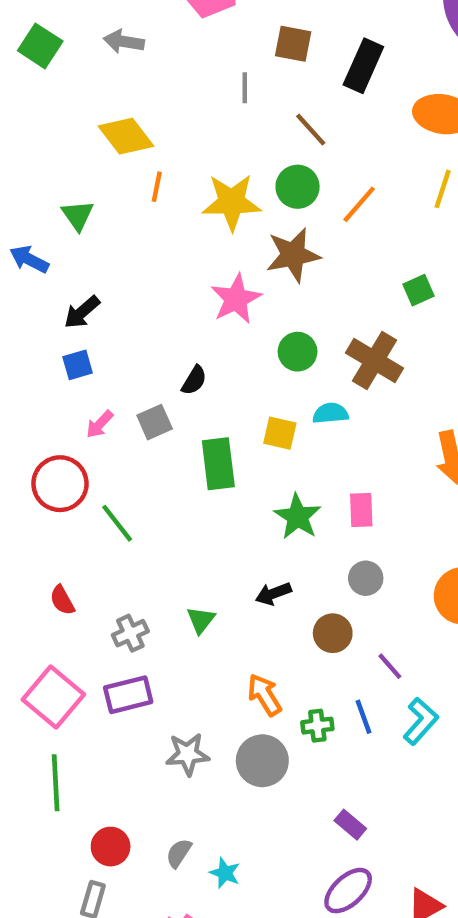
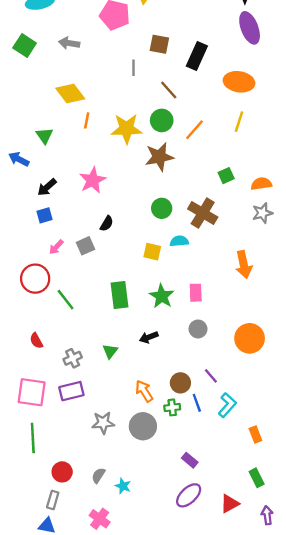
pink star: (236, 299) -> (93, 180), moved
green rectangle: (218, 464) -> (119, 295), moved
brown circle: (333, 633) -> (180, 383), moved
pink square: (53, 697) -> (32, 392), turned -32

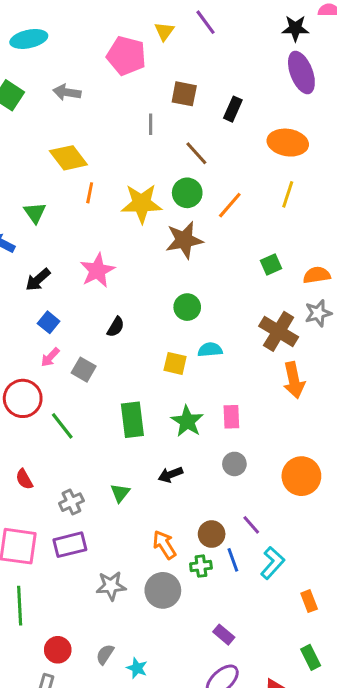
black rectangle: (197, 56) -> (233, 109), size x0.7
brown cross: (203, 213) -> (279, 331), moved
blue square: (45, 215) -> (49, 322), moved, turned -35
gray square: (86, 246) -> (84, 370), moved, turned -36

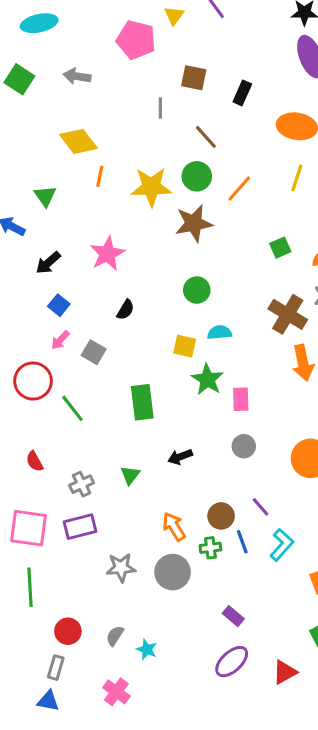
green star: (187, 421) -> (207, 380), moved

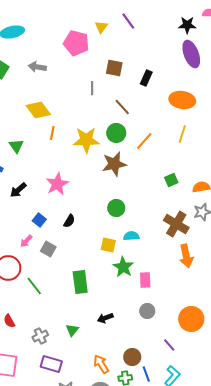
blue square: (59, 305) -> (39, 220), moved
purple line: (260, 507) -> (169, 345), moved
purple rectangle: (80, 527) -> (51, 364), moved, turned 30

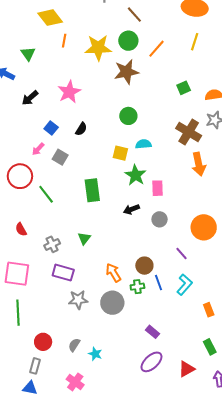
black arrow: (105, 318) -> (131, 209), moved

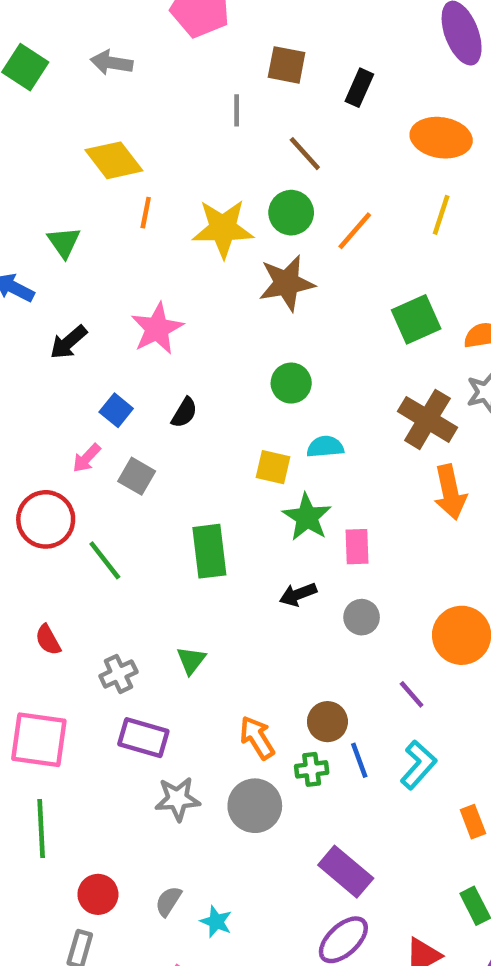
green square: (184, 88) -> (416, 319), size x1.5
purple rectangle: (152, 332) -> (346, 872), size x1.6

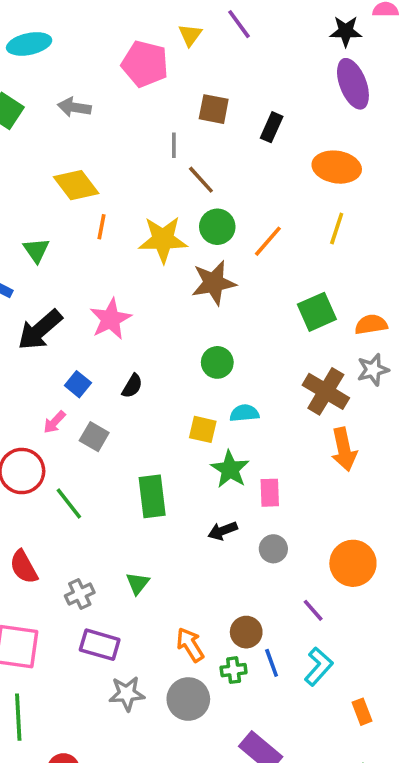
brown line: (305, 154) -> (201, 180), moved
black arrow: (68, 342) -> (40, 330), size x1.5
red semicircle: (48, 640) -> (24, 567), size x1.4

